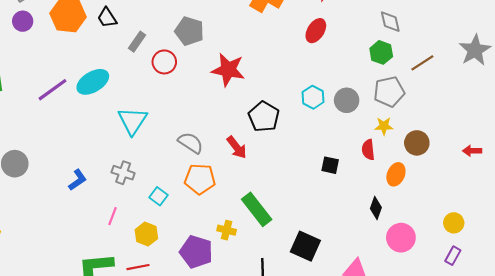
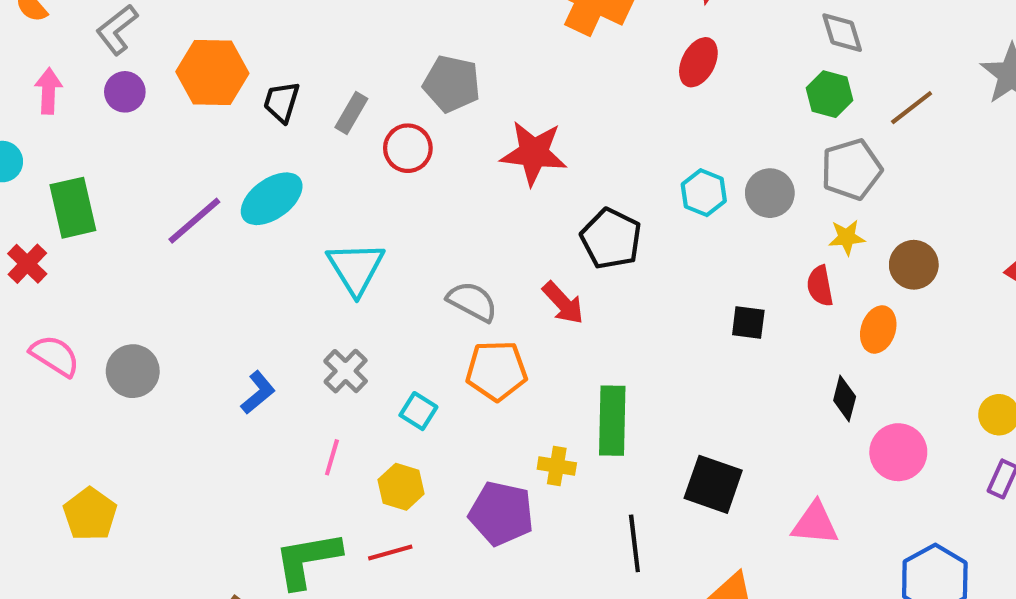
black trapezoid: (107, 18) -> (282, 102), moved, turned 55
gray cross: (123, 173) -> (346, 371), turned 30
green rectangle: (257, 209) -> (612, 421), turned 44

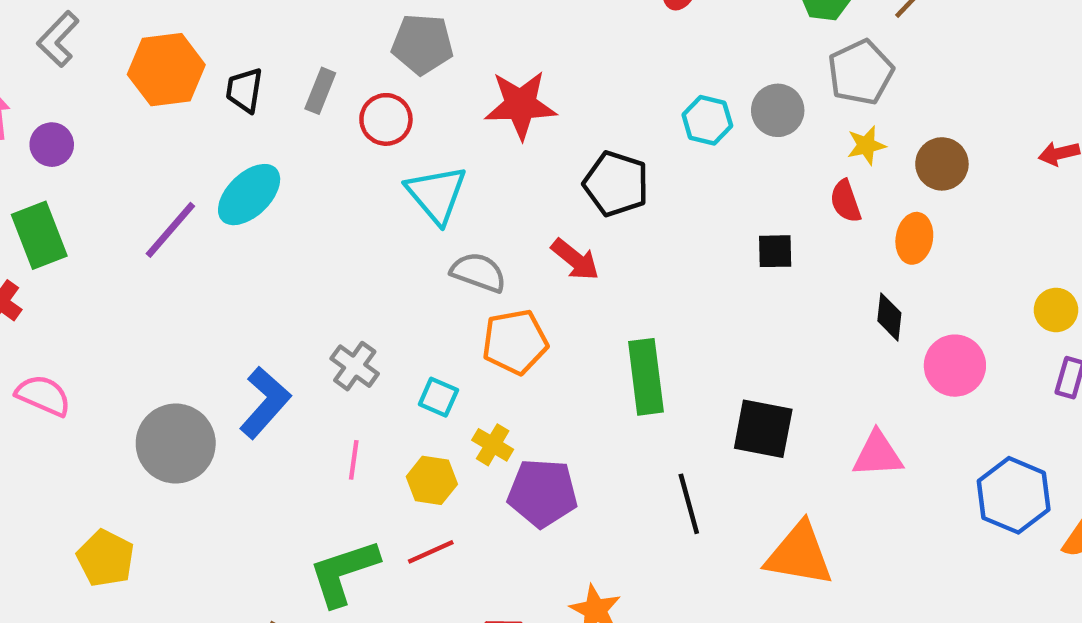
purple circle: (125, 92) -> (52, 145), moved
cyan triangle: (356, 268) -> (436, 194), moved
gray circle: (133, 371) -> (176, 444), moved, size x1.4
blue L-shape: (258, 392) -> (265, 403), size x1.5
yellow cross: (557, 466) -> (493, 445), moved, turned 30

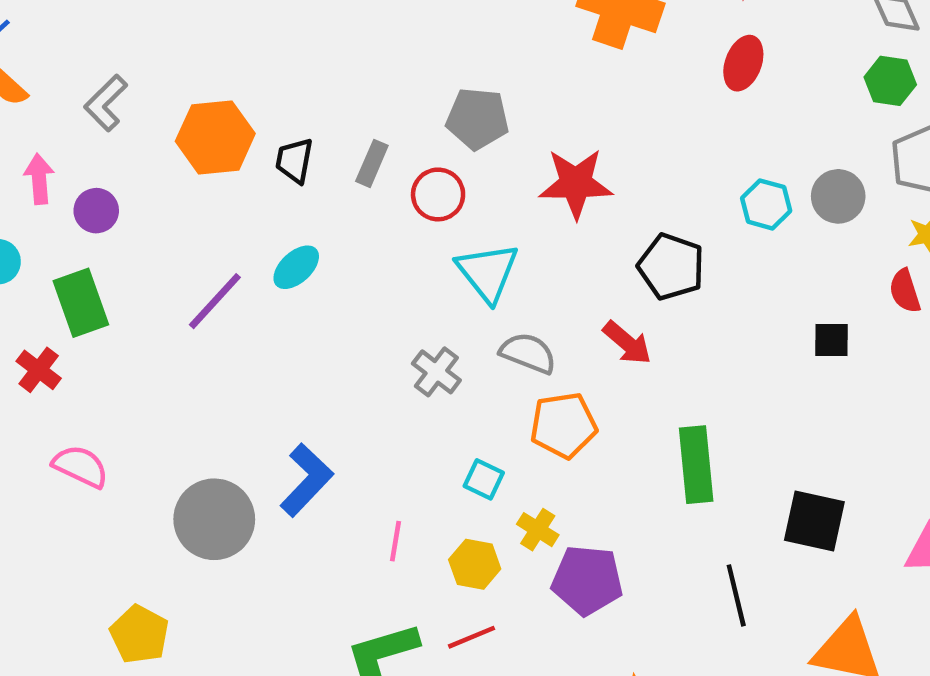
cyan ellipse: (249, 195) -> (296, 267), size x0.7
gray cross: (355, 366) -> (436, 372), moved

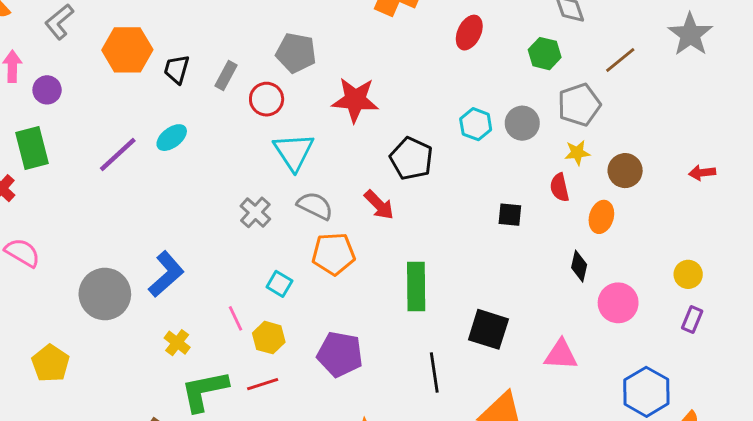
green hexagon: (890, 81) -> (545, 54), moved
yellow cross: (538, 530) -> (177, 343), moved
pink line: (396, 541) -> (236, 318), moved, turned -40

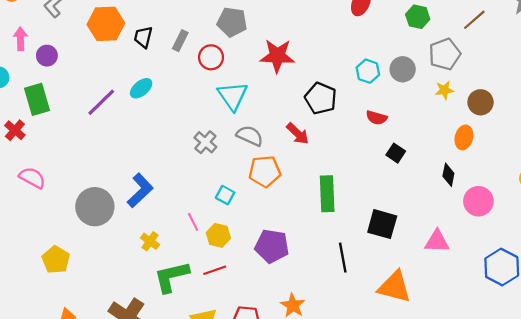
red semicircle: (559, 187) -> (377, 118), moved, turned -60
black square: (510, 215) -> (396, 153), moved, turned 30

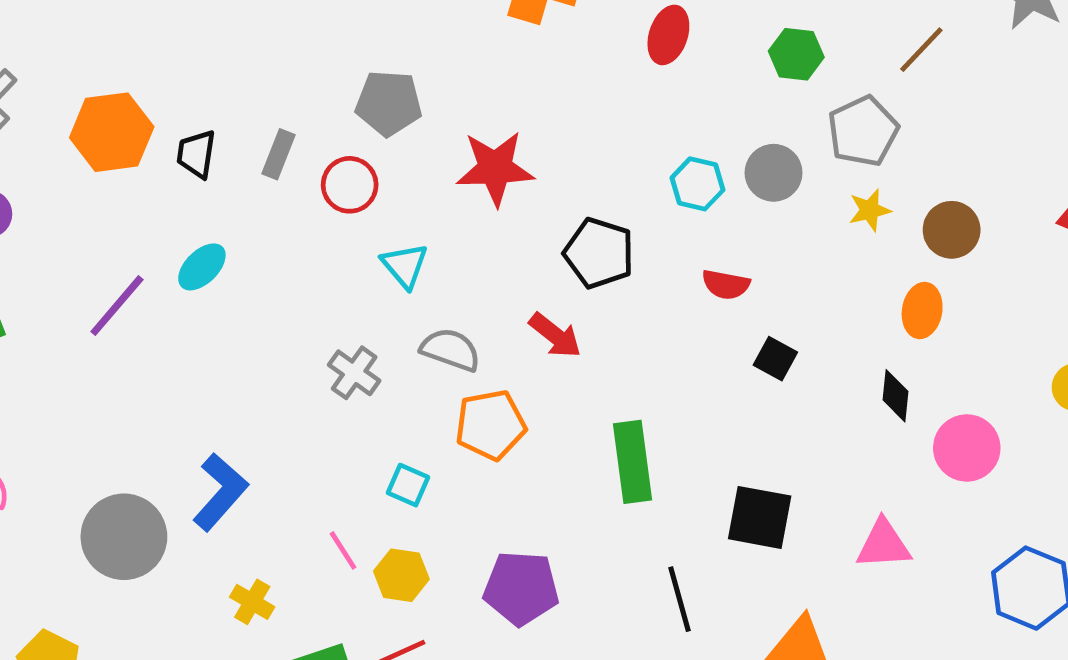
cyan triangle: (233, 96) -> (405, 266), size x0.7

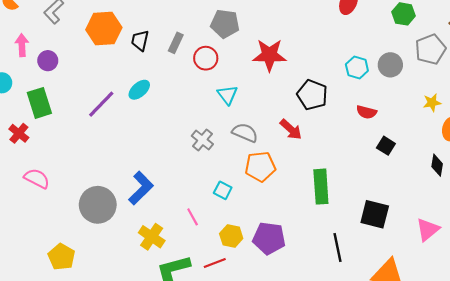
yellow star: (870, 210) -> (432, 103), moved
pink triangle: (884, 544) -> (428, 229), turned -40
yellow hexagon: (401, 575) -> (231, 236), moved
yellow cross: (252, 602) -> (152, 237), size x1.4

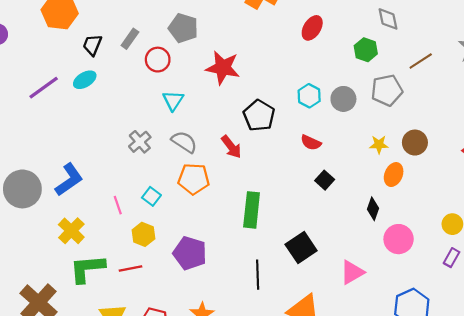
black trapezoid: (140, 40) -> (92, 45), moved
black square: (375, 214) -> (301, 248), turned 32
pink line: (193, 217) -> (118, 205), moved
yellow hexagon: (231, 236) -> (143, 234), moved

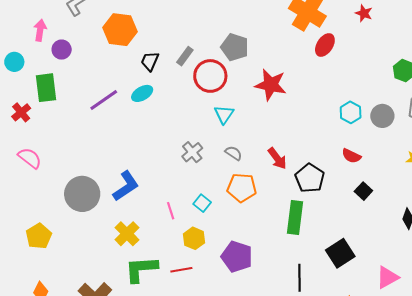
red ellipse: (312, 28) -> (325, 45), moved
red circle: (158, 60) -> (210, 76), size x1.4
black pentagon: (259, 116) -> (310, 178), moved
gray semicircle: (184, 142) -> (234, 153), size x0.7

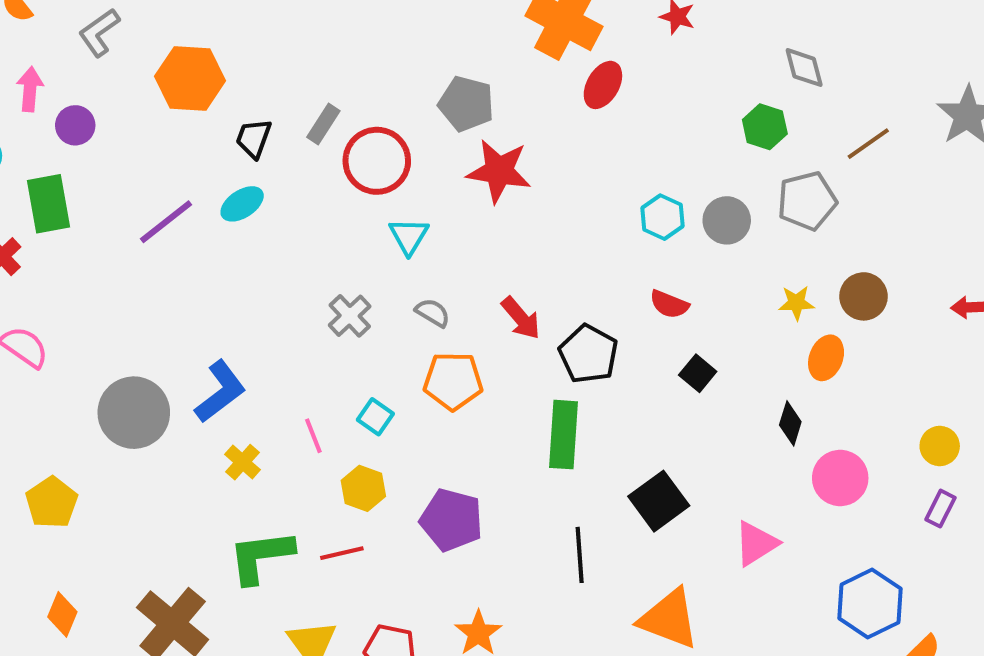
gray pentagon: (235, 47) -> (466, 104), moved
yellow cross: (127, 234) -> (243, 462), moved, size x0.7

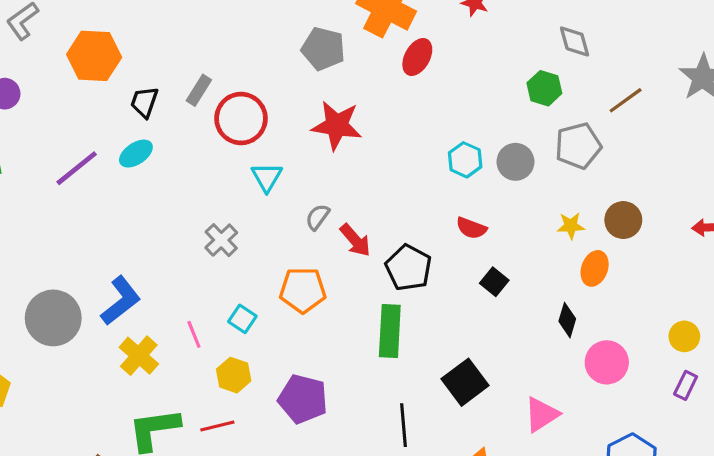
gray pentagon: (466, 104) -> (323, 49), moved
gray semicircle: (433, 313) -> (318, 217), moved, turned -84
yellow cross: (243, 462) -> (139, 356), size x1.4

